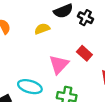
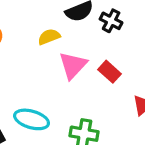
pink triangle: (59, 64) -> (73, 65), moved

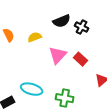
yellow semicircle: (49, 37) -> (35, 37), moved

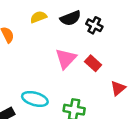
yellow semicircle: (35, 37) -> (38, 17), moved

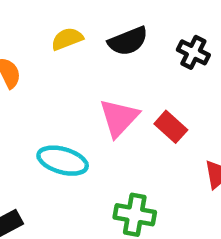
black cross: (94, 25) -> (193, 52), moved
cyan ellipse: (35, 99) -> (63, 161), moved

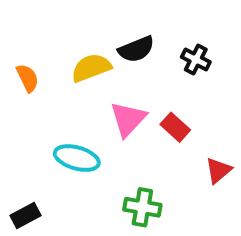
yellow semicircle: (67, 39) -> (91, 68), moved, size x1.4

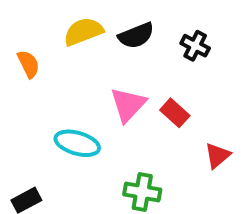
yellow semicircle: (91, 68) -> (83, 31), moved

